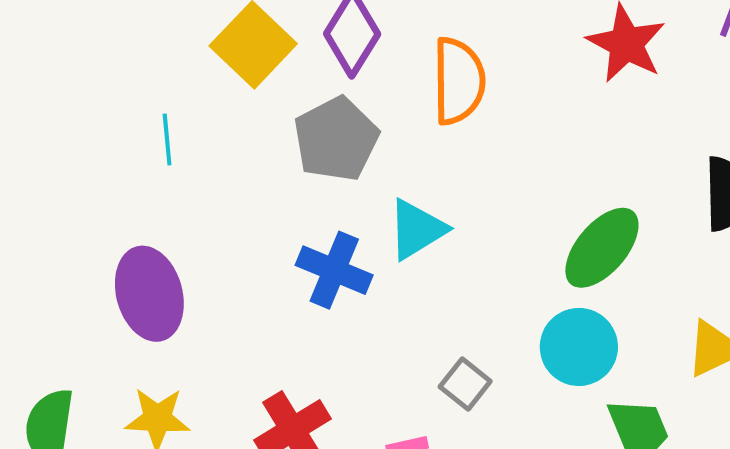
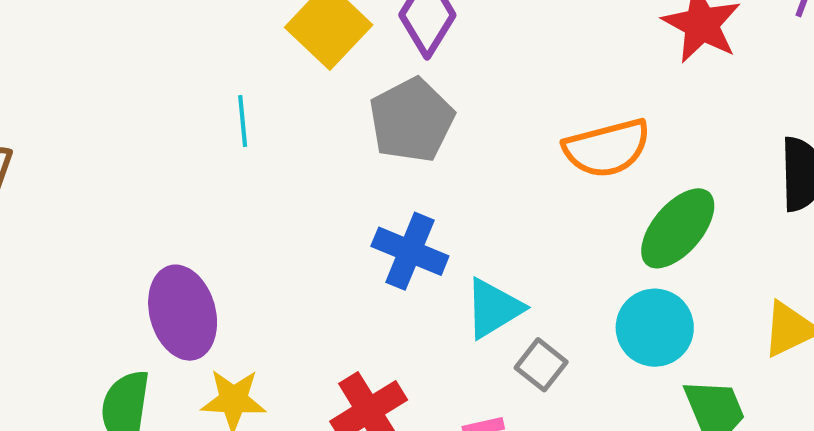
orange semicircle: (459, 81) -> (607, 148), moved, turned 76
cyan triangle: (417, 229) -> (494, 308), moved
purple ellipse: (149, 294) -> (183, 313), moved

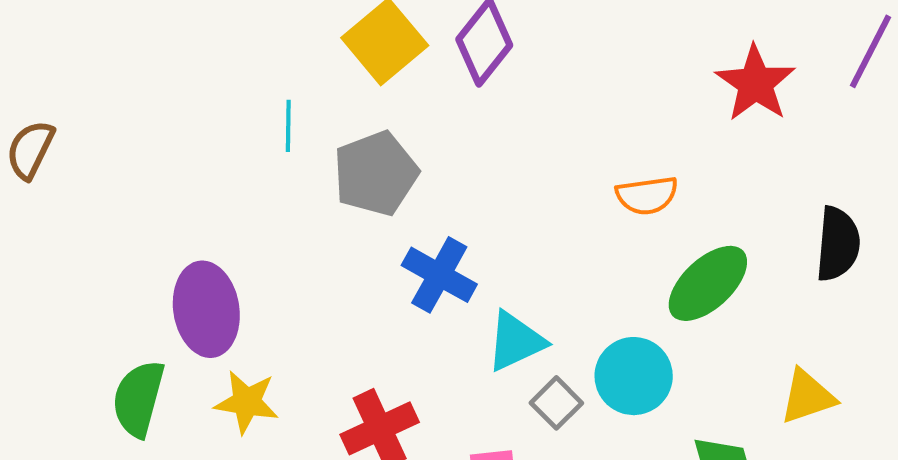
gray pentagon: (412, 120) -> (376, 173), moved
orange semicircle: (607, 148) -> (647, 195), size x0.7
cyan circle: (655, 328) -> (634, 376), moved

